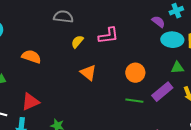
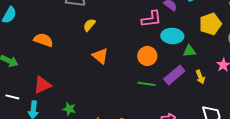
pink L-shape: (108, 36) -> (151, 19), moved
cyan ellipse: (172, 40) -> (172, 36), moved

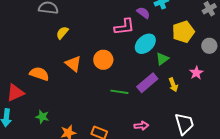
cyan ellipse: (172, 36) -> (145, 44), turned -45
orange semicircle: (43, 40) -> (39, 74), moved
green triangle: (189, 51) -> (162, 59), turned -32
orange circle: (147, 56) -> (103, 60), moved

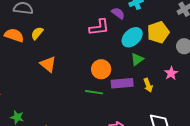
cyan ellipse: (145, 44) -> (132, 37), moved
orange circle: (103, 60) -> (101, 69), moved
orange semicircle: (39, 74) -> (14, 35), moved
purple rectangle: (147, 83) -> (122, 83), turned 35

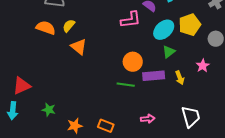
orange triangle: (48, 64) -> (79, 47), moved

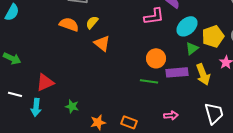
yellow pentagon: (190, 25) -> (213, 36), moved
yellow arrow: (180, 78) -> (203, 74), size x1.5

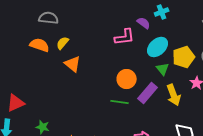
green triangle: (192, 48) -> (163, 69), turned -32
purple rectangle: (177, 72) -> (148, 93), turned -45

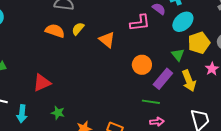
cyan ellipse: (158, 47) -> (183, 22), moved
orange triangle: (73, 64) -> (107, 40), moved
green line: (120, 102) -> (151, 102), moved
red triangle: (16, 103) -> (42, 83), moved

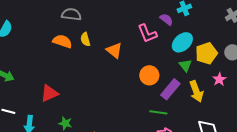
cyan ellipse: (183, 22) -> (182, 42), moved
pink L-shape: (140, 23) -> (147, 33), turned 75
yellow semicircle: (78, 29) -> (85, 39), turned -56

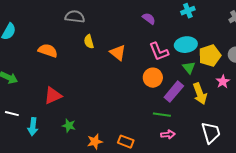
purple semicircle: (166, 19) -> (149, 19), moved
pink L-shape: (147, 33) -> (159, 52), moved
orange semicircle: (62, 41) -> (48, 51), moved
cyan ellipse: (182, 42) -> (186, 45), turned 35

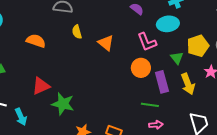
cyan ellipse: (186, 45) -> (168, 24), moved
purple rectangle: (174, 92) -> (162, 82), turned -55
green star: (69, 126) -> (63, 104), moved, size x1.6
cyan arrow: (33, 127) -> (21, 117), turned -30

